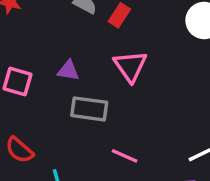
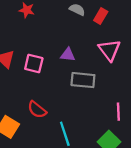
pink line: (125, 156) -> (118, 112), moved, turned 66

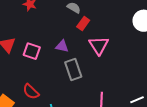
red rectangle: (101, 16) -> (83, 23), moved
gray rectangle: (83, 80) -> (73, 69), turned 60

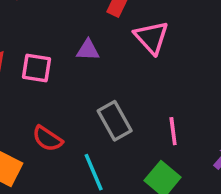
gray rectangle: (73, 69) -> (115, 121), moved

